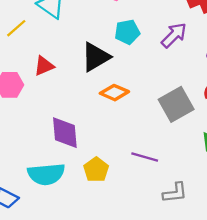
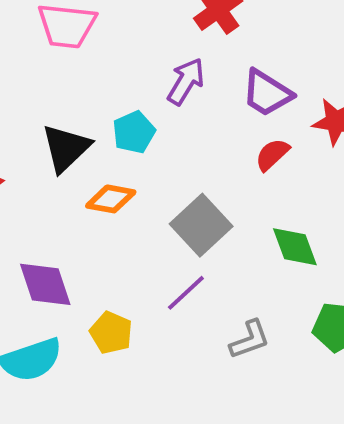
cyan pentagon: (127, 32) -> (134, 132), moved
gray square: (176, 104) -> (201, 225), moved
purple line: (145, 157) -> (186, 293), turned -45

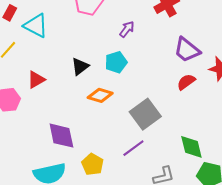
purple arrow: (186, 81) -> (127, 29), moved, size x0.7
black triangle: (66, 148) -> (80, 66), size x0.7
green diamond: (295, 247) -> (191, 147), moved

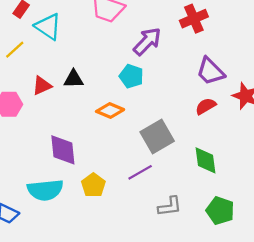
purple arrow: (127, 29) -> (147, 41), size x1.6
cyan pentagon: (116, 62) -> (131, 76), turned 30
black triangle: (80, 66) -> (74, 79), moved, turned 30
green diamond: (191, 147) -> (206, 160), moved

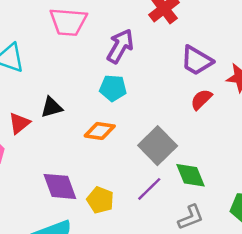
green diamond: (206, 160) -> (190, 175), moved
yellow pentagon: (93, 185) -> (100, 200), moved

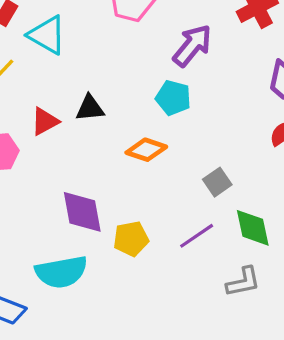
gray square: (158, 146) -> (217, 182), size x0.6
yellow pentagon: (100, 200) -> (131, 239), turned 30

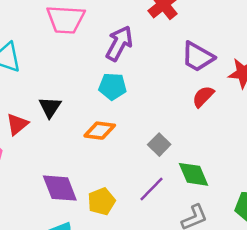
black triangle: (90, 108) -> (50, 107), turned -40

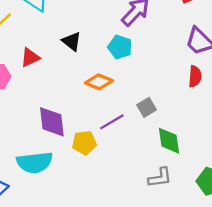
red semicircle: (203, 96) -> (195, 76), turned 125
black triangle: (50, 107) -> (72, 41), moved, turned -40
purple line: (151, 189) -> (112, 122), moved

